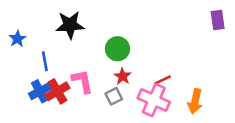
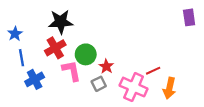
green circle: (118, 49) -> (86, 54), moved
blue line: (45, 61) -> (22, 58), moved
red line: (163, 80) -> (153, 71), moved
red cross: (57, 91) -> (55, 48), moved

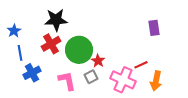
purple rectangle: (189, 17) -> (154, 28), moved
green circle: (86, 54) -> (79, 50), size x1.4
pink L-shape: (72, 71) -> (67, 81), moved

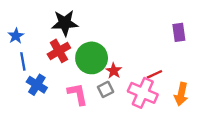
red line: (141, 65) -> (154, 74), moved
blue cross: (32, 73) -> (37, 85), turned -30

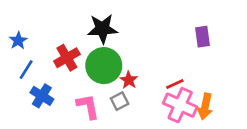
black star: (65, 23) -> (102, 29), moved
blue line: (23, 61) -> (26, 70), turned 42
pink cross: (143, 93) -> (180, 105), moved

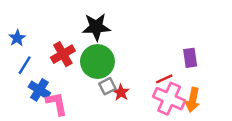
purple rectangle: (202, 37) -> (190, 58), moved
red star: (129, 80) -> (121, 92), moved
gray square: (120, 101) -> (107, 86), moved
pink L-shape: (88, 106) -> (57, 104), moved

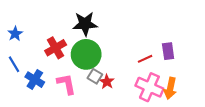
blue line: (25, 65) -> (14, 64), moved, turned -63
red line: (164, 79) -> (145, 59), moved
gray square: (107, 86) -> (95, 76), turned -32
pink L-shape: (57, 104) -> (66, 84), moved

